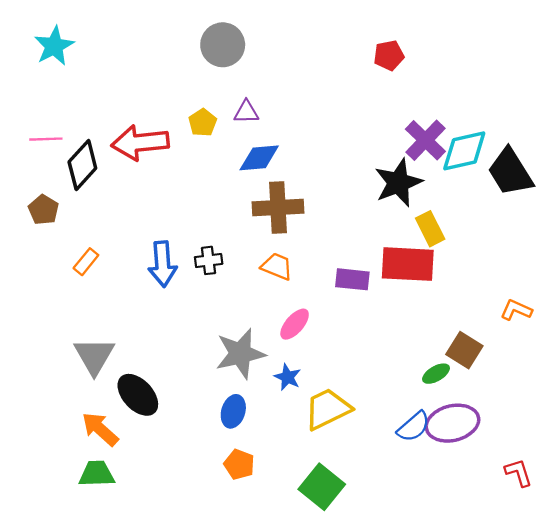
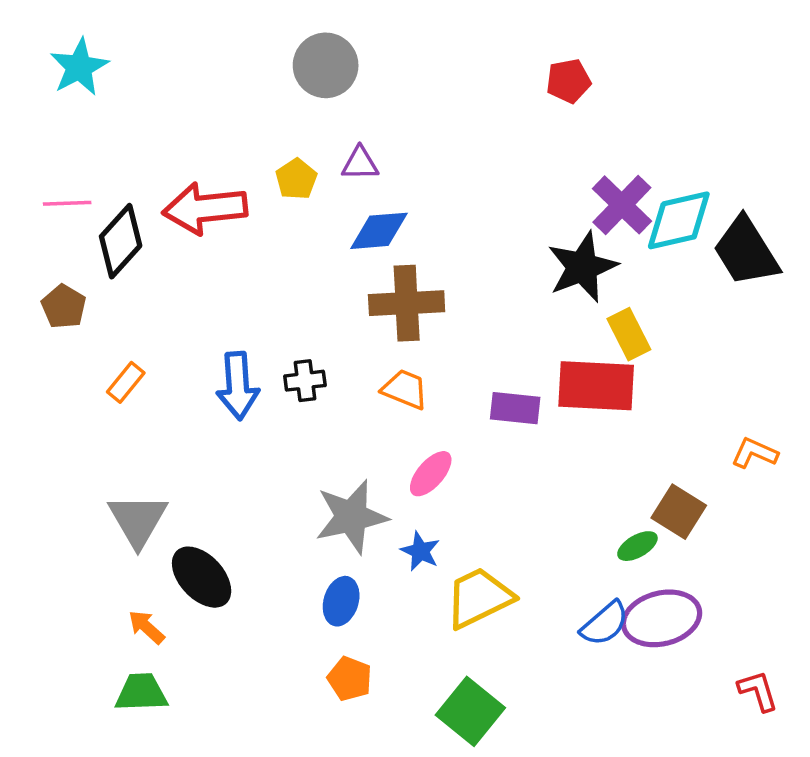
orange arrow: (100, 429) -> (146, 627), size x0.7

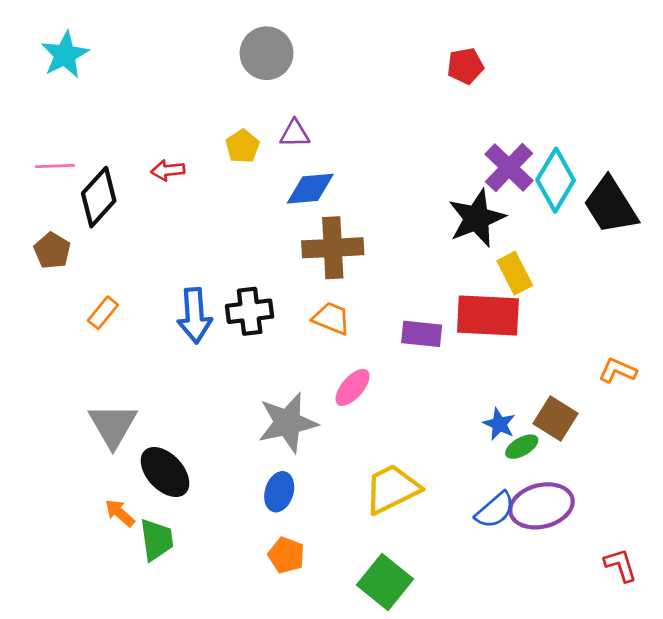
red arrow: (205, 208) -> (168, 170), size x0.5
cyan diamond: (679, 220) -> (556, 180), turned -46
black cross: (305, 381) -> (250, 311), size x1.4
blue star: (420, 551) -> (499, 424), moved
green trapezoid: (141, 692) -> (157, 540), moved, turned 84

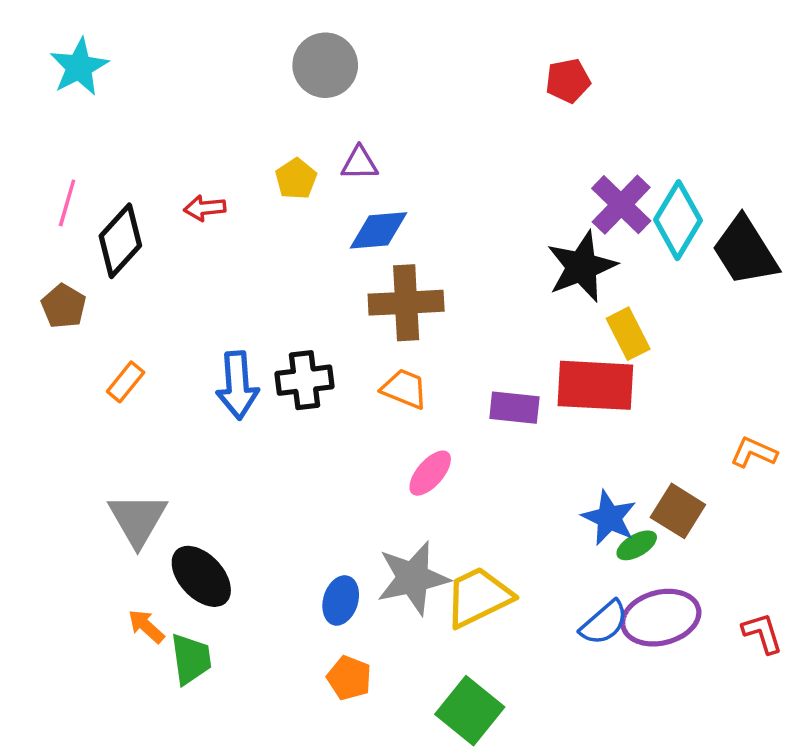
pink line: (55, 166) -> (67, 203), turned -72
gray star: (288, 423) -> (413, 578), moved
blue star: (499, 424) -> (609, 518), size x1.4
red L-shape: (620, 565) -> (762, 633), moved

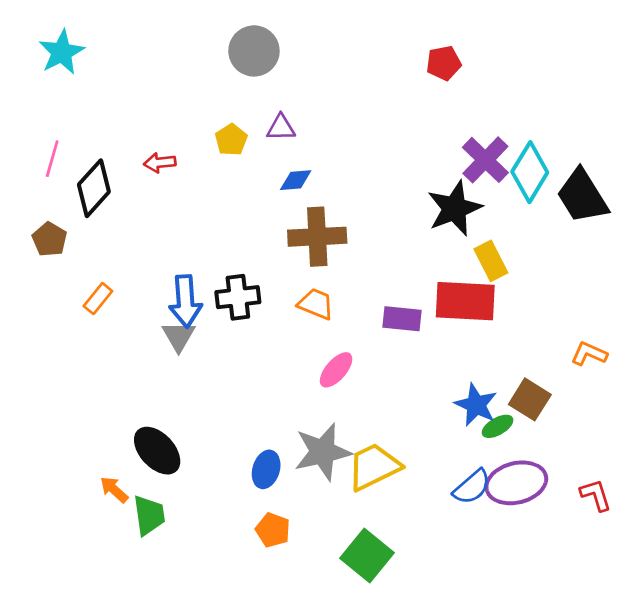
blue diamond: (379, 230) -> (296, 180), size x0.7
gray triangle: (138, 520) -> (179, 336), moved, size x0.7

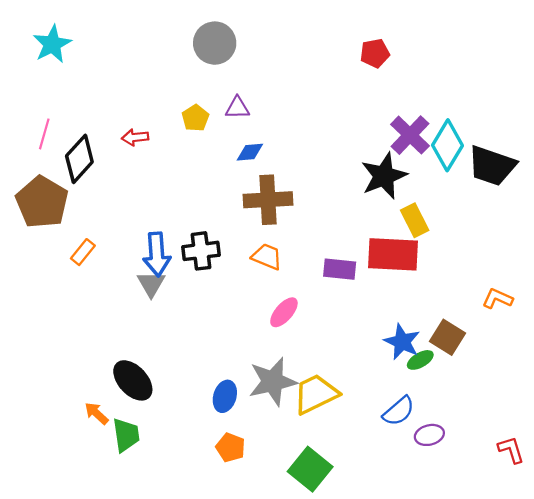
black trapezoid: (582, 196) -> (492, 166), turned -39
brown pentagon: (49, 239) -> (42, 202), size x1.8
purple ellipse: (516, 483) -> (429, 435), moved, size x0.6
red L-shape: (596, 495) -> (511, 450), moved

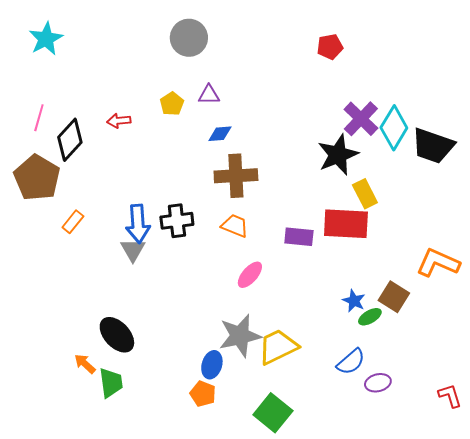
orange L-shape: (498, 299) -> (438, 263), size x1.6
blue star: (402, 342) -> (354, 301), size x0.7
blue ellipse: (225, 396) -> (212, 365), moved

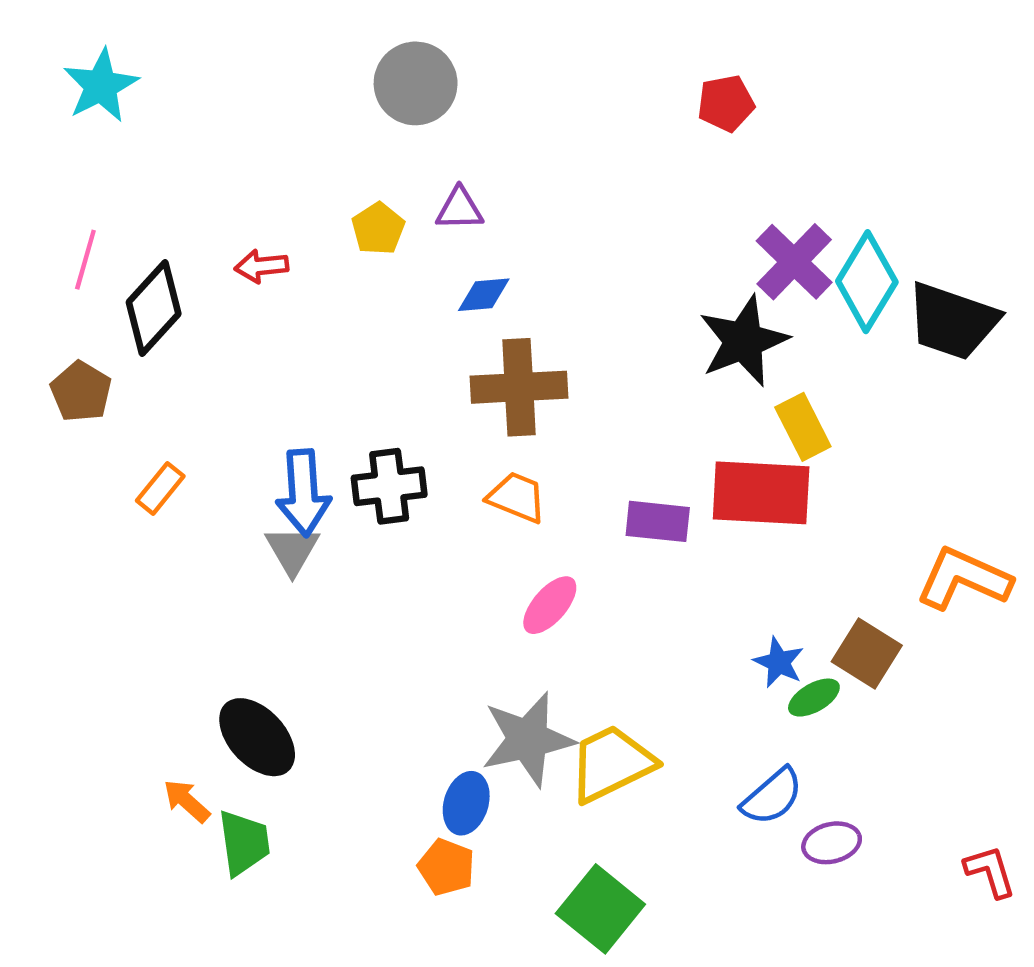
brown pentagon: (37, 178) -> (81, 392), size x0.6

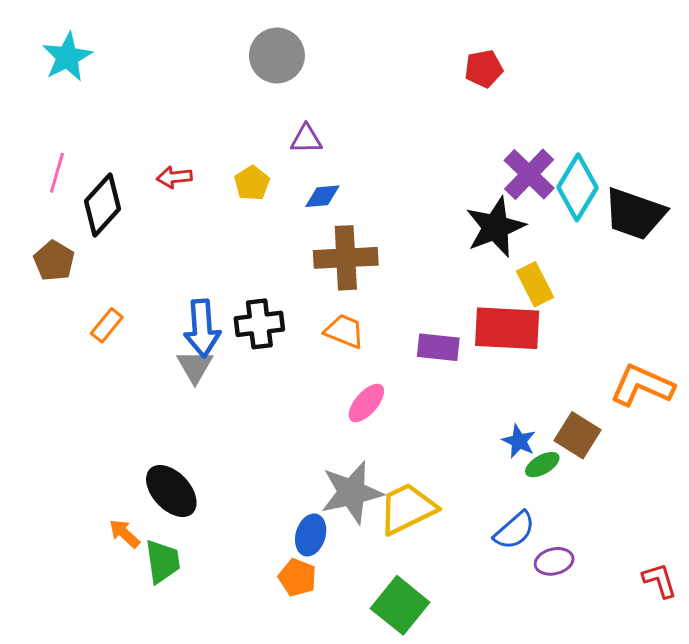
yellow pentagon: (378, 229) -> (252, 183), moved

